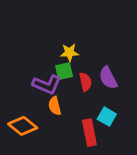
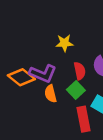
green square: (64, 71) -> (76, 90), moved, turned -30
orange diamond: (23, 126) -> (21, 77), moved

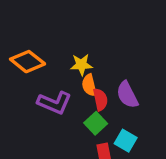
orange diamond: (21, 77) -> (28, 62), moved
orange semicircle: (51, 94) -> (89, 85), moved

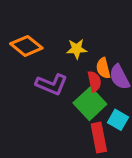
orange semicircle: (89, 85) -> (103, 68), moved
green square: (96, 123) -> (90, 104), size x1.5

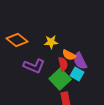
orange semicircle: (103, 68) -> (69, 55), turned -48
cyan square: (118, 120) -> (77, 74), moved

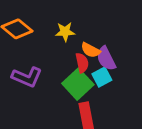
purple L-shape: (34, 66) -> (27, 77), moved
cyan square: (77, 74) -> (102, 77), turned 32

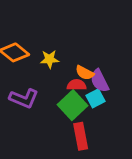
yellow star: (65, 32) -> (50, 59), moved
red semicircle: (82, 63) -> (77, 85), turned -78

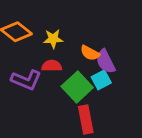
red semicircle: (77, 85) -> (52, 66), moved

